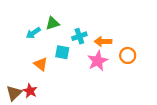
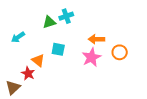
cyan arrow: (33, 33) -> (18, 37), moved
cyan cross: (79, 36) -> (66, 16), moved
red star: (30, 91) -> (28, 73), moved

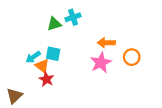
cyan arrow: (18, 37) -> (33, 57), moved
cyan square: (58, 49) -> (53, 54), moved
red star: (28, 73) -> (46, 79), moved

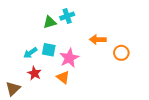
pink star: (101, 63) -> (69, 58), moved
orange triangle: (42, 66) -> (63, 77), moved
red star: (46, 79) -> (34, 73), moved

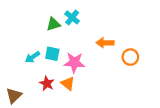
cyan cross: (67, 16) -> (72, 17), turned -32
pink star: (69, 58) -> (74, 63), turned 30
red star: (34, 73) -> (47, 83), moved

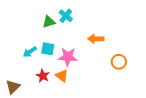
orange circle: (130, 57) -> (119, 62), moved

